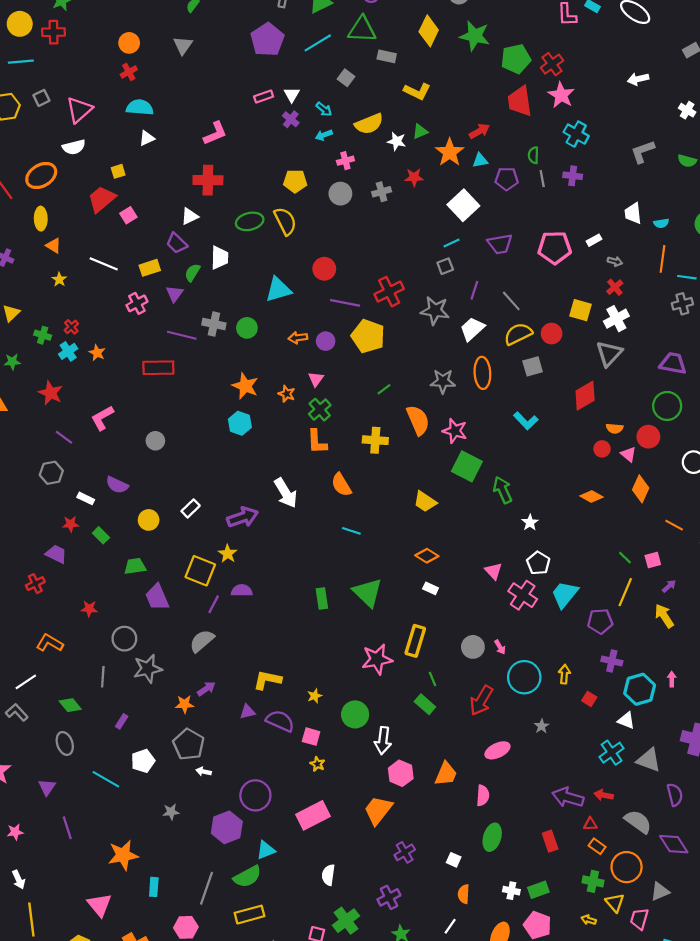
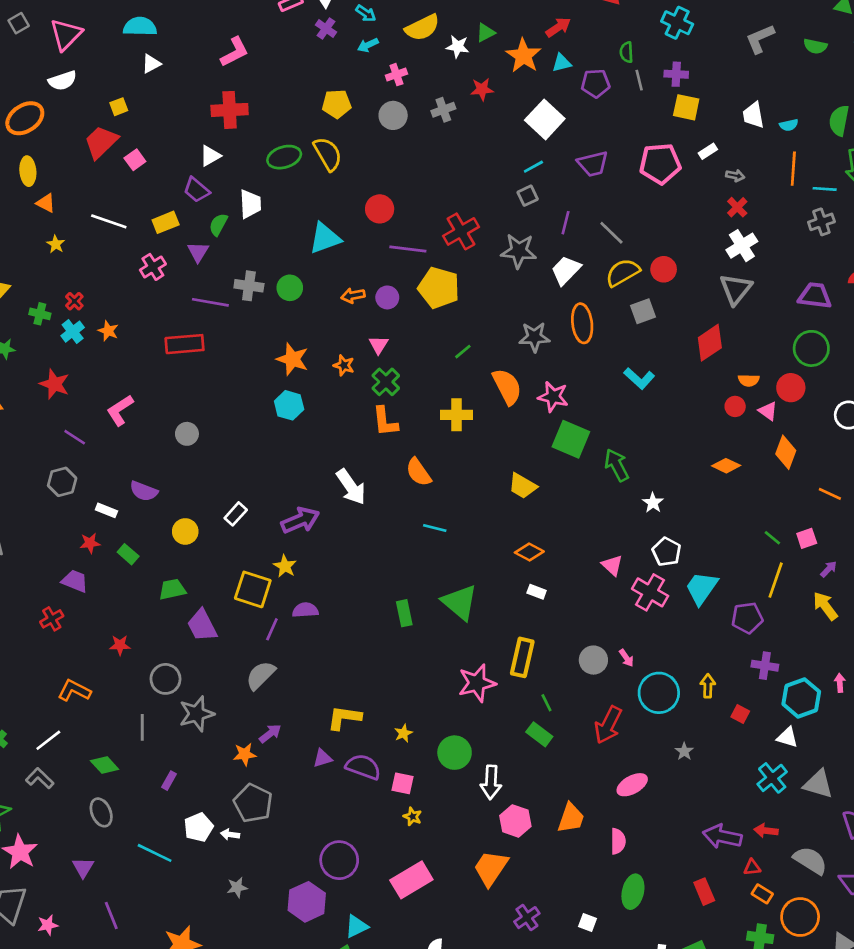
yellow square: (581, 310) -> (686, 107), moved
white arrow: (204, 772) -> (230, 834), moved

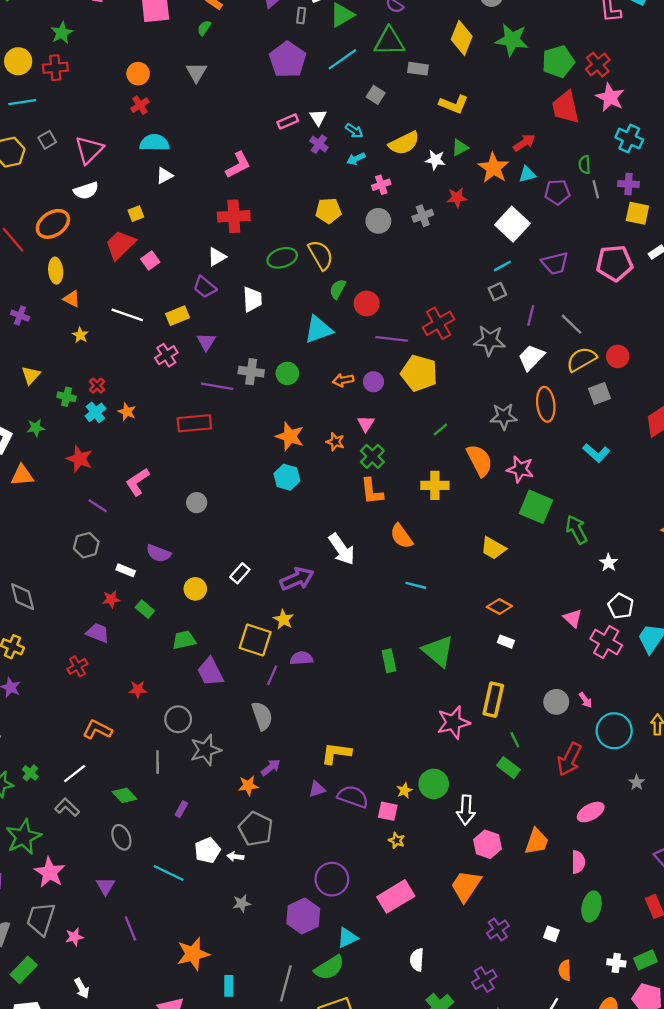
green semicircle: (218, 225) -> (338, 289), moved
gray semicircle: (261, 675) -> (262, 716), turned 116
yellow star: (403, 733) -> (404, 790), moved

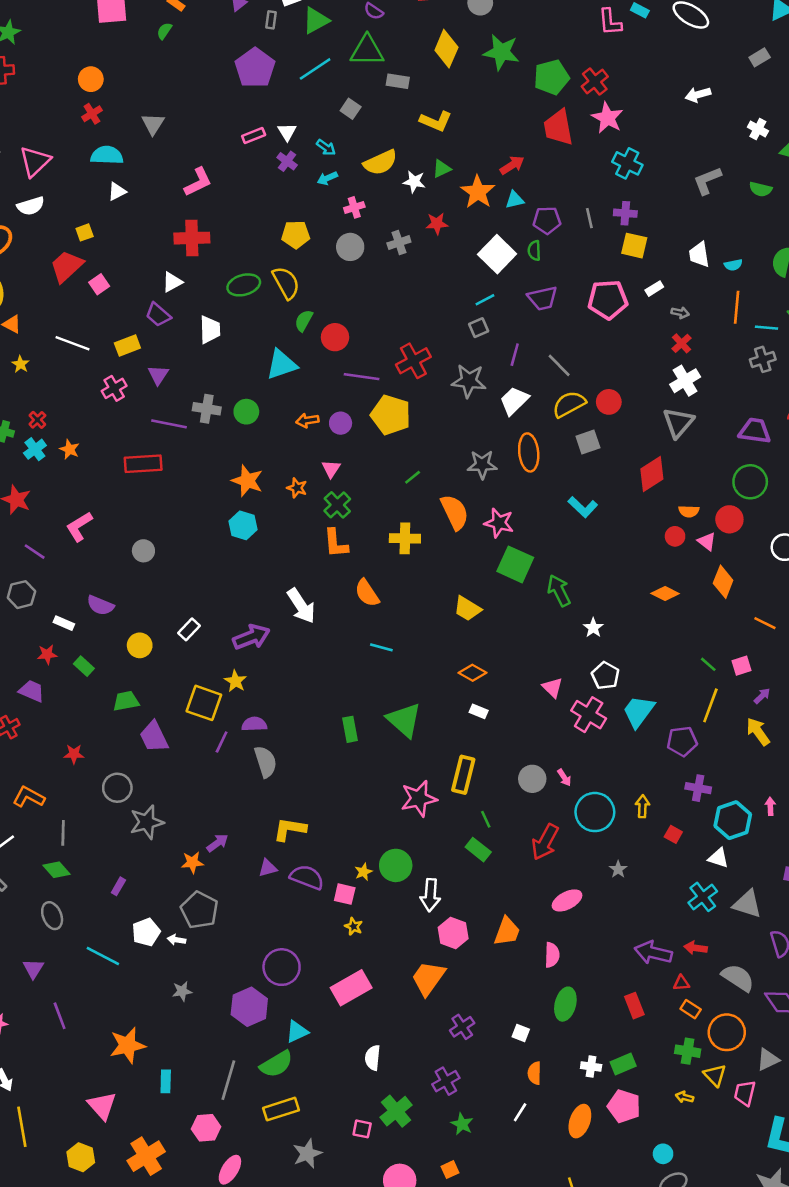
gray triangle: (196, 72) -> (153, 124), moved
green semicircle: (585, 165) -> (534, 250), moved
gray semicircle: (262, 716) -> (266, 762), moved
gray line: (158, 762) -> (63, 833), moved

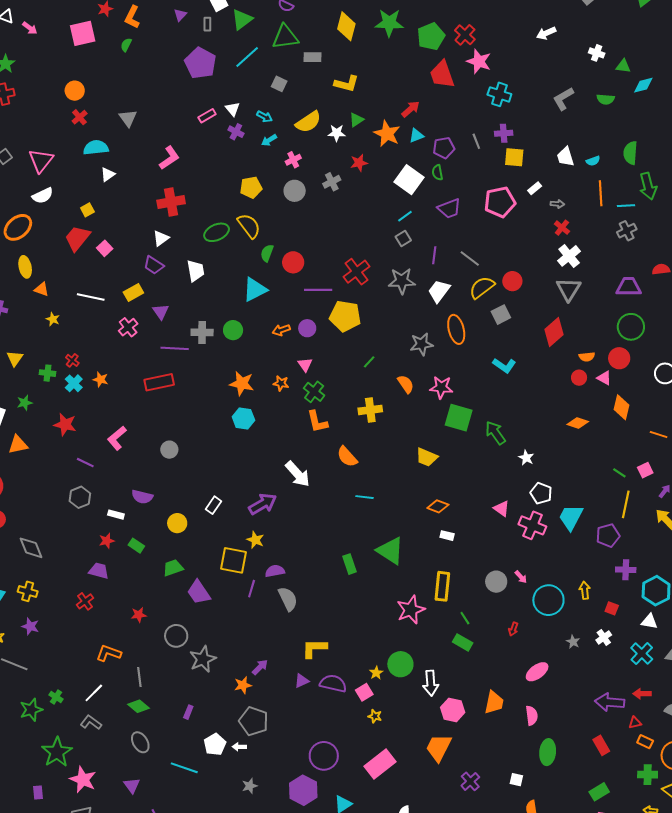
orange semicircle: (455, 512) -> (406, 384), size x0.7
red arrow: (545, 842) -> (513, 629), size x0.5
pink square: (345, 894) -> (364, 692), turned -36
white cross: (591, 1066) -> (604, 637), moved, turned -35

